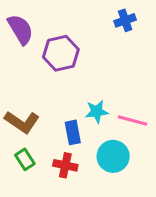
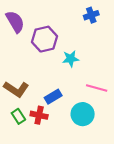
cyan star: (97, 112) -> (71, 59), moved
blue rectangle: (73, 132) -> (53, 97), turned 70
red cross: (65, 165) -> (39, 115), moved

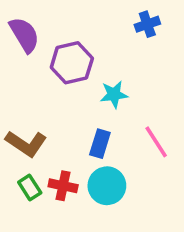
pink line: (97, 88) -> (156, 142), turned 42
blue rectangle: (53, 97) -> (100, 144), moved, turned -42
cyan circle: (83, 114) -> (107, 186), moved

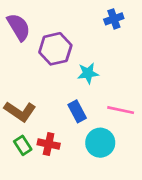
pink line: (156, 142) -> (121, 110), turned -45
blue rectangle: (100, 144) -> (77, 111), turned -45
cyan circle: (107, 186) -> (100, 143), moved

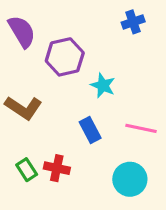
cyan star: (88, 73) -> (103, 85), turned 30
brown L-shape: (20, 111) -> (23, 108), moved
cyan circle: (100, 143) -> (130, 179), moved

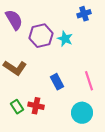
cyan star: (103, 85) -> (65, 39), moved
pink line: (141, 128) -> (89, 81), turned 60

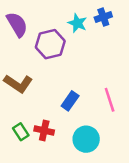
cyan star: (65, 39) -> (77, 23), moved
blue rectangle: (57, 82) -> (70, 101), turned 63
cyan circle: (82, 113) -> (86, 139), moved

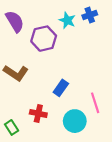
pink line: (110, 100) -> (95, 103), moved
green rectangle: (21, 132) -> (12, 127), moved

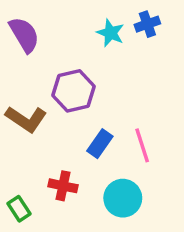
purple hexagon: (44, 39) -> (74, 91), moved
pink line: (95, 103) -> (142, 145), moved

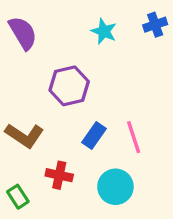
blue cross: (147, 24) -> (155, 25), moved
brown L-shape: (26, 119) -> (24, 135), moved

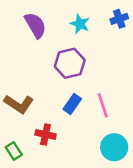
purple semicircle: (23, 33) -> (35, 25), moved
purple hexagon: (69, 86) -> (70, 63), moved
cyan circle: (115, 187) -> (114, 147), moved

